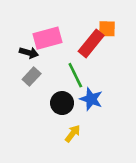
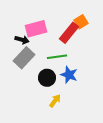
orange square: (107, 29) -> (81, 22), turned -32
green line: (75, 75) -> (57, 57), turned -72
gray rectangle: (32, 77) -> (24, 58), size x1.5

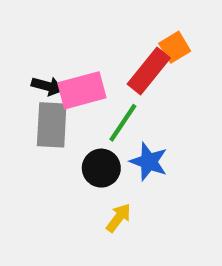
pink rectangle: (36, 29) -> (82, 90), moved
green line: (57, 57) -> (123, 123), turned -48
gray rectangle: (24, 58) -> (52, 125), turned -40

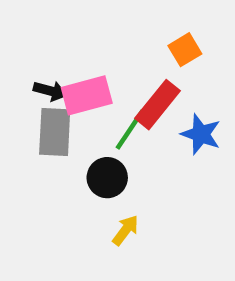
red rectangle: (149, 71) -> (157, 105), moved
blue star: (149, 162) -> (201, 134), moved

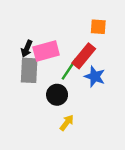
orange square: (185, 50) -> (98, 27), turned 35
black arrow: (50, 91) -> (27, 49), turned 98
blue star: (201, 134) -> (95, 77), moved

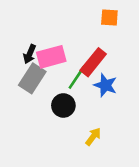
orange square: (98, 27) -> (109, 18), moved
gray rectangle: (29, 70) -> (32, 78), turned 30
yellow arrow: (67, 123) -> (93, 137), moved

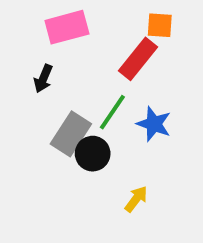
pink rectangle: (51, 57) -> (67, 27), moved
red rectangle: (93, 62) -> (138, 59), moved
gray rectangle: (32, 78) -> (71, 134), moved

